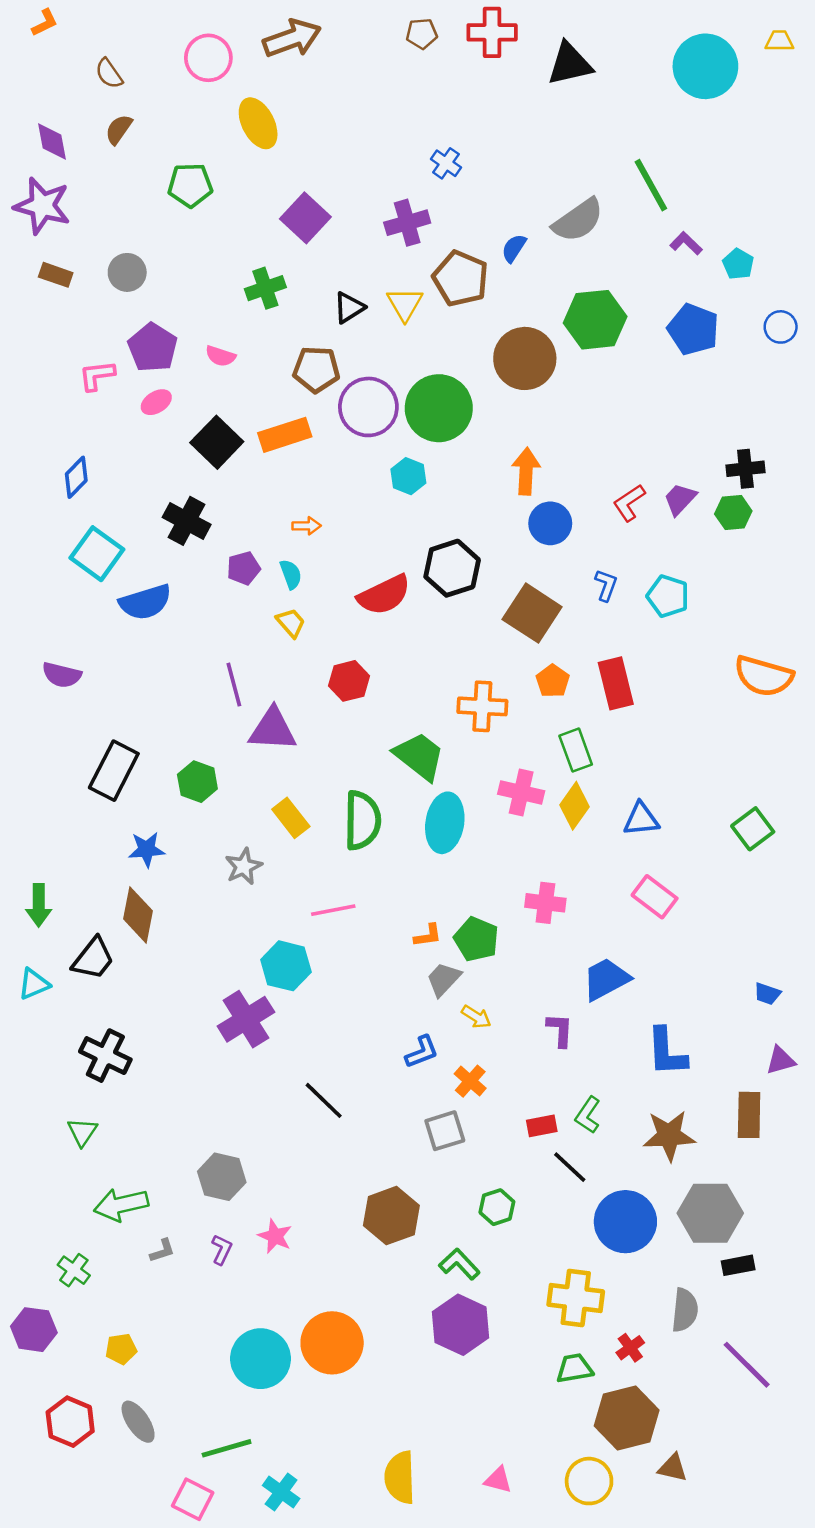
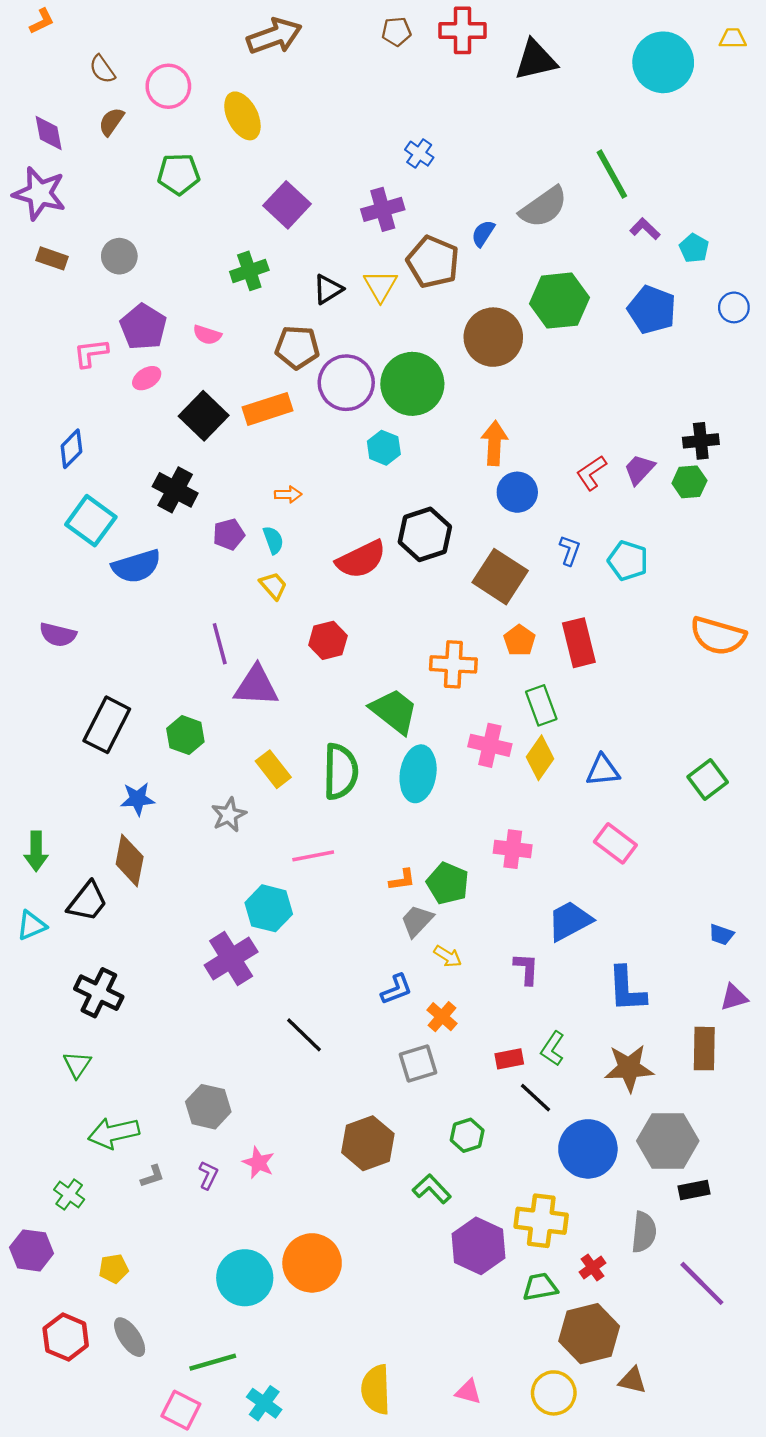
pink circle: (208, 58) -> (168, 86), moved
purple hexagon: (461, 1325) -> (478, 1246), moved

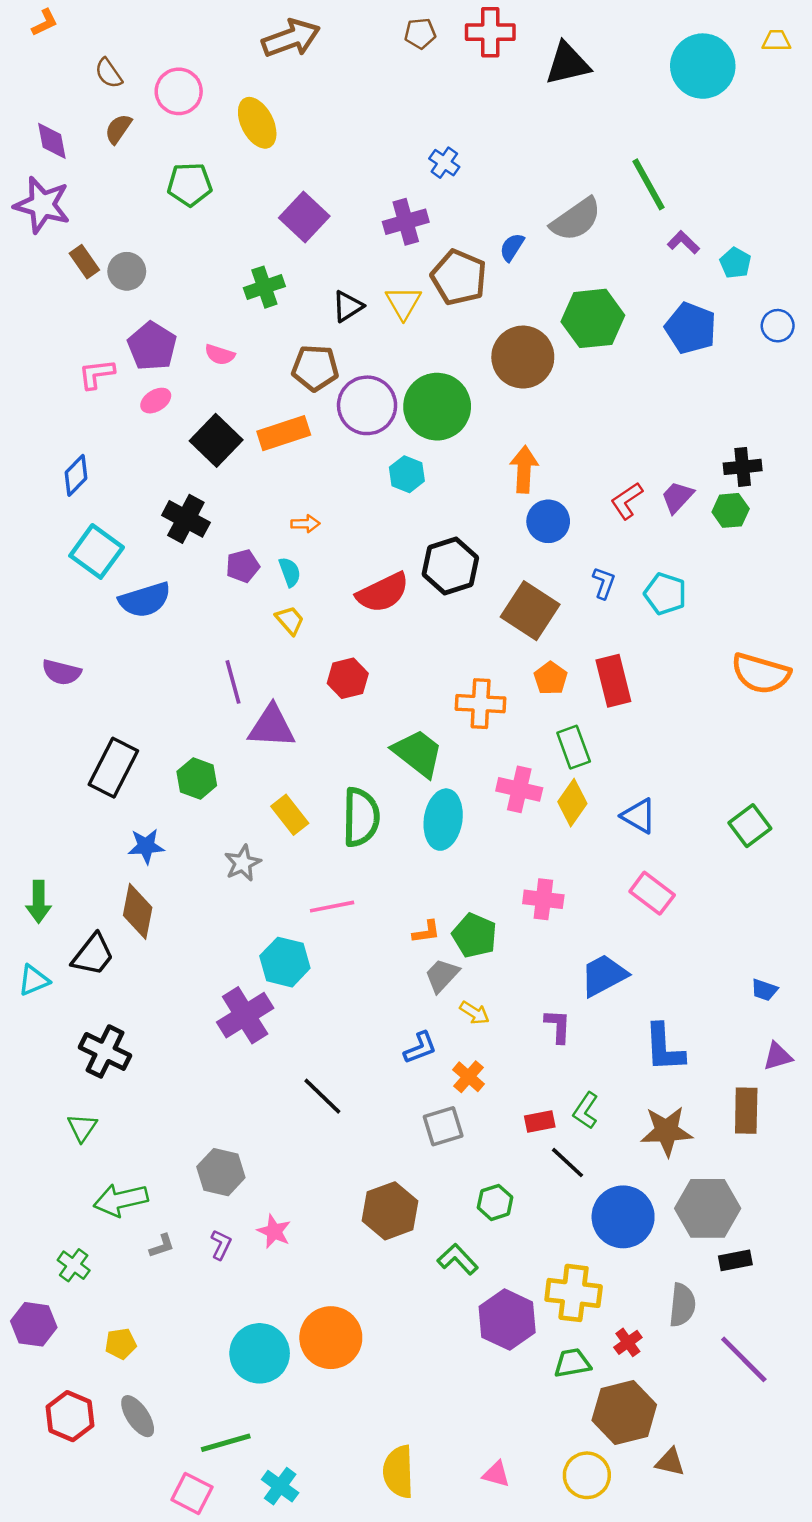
brown rectangle: (52, 258) -> (84, 262), moved, turned 36
blue triangle: (603, 770) -> (639, 816), turned 36

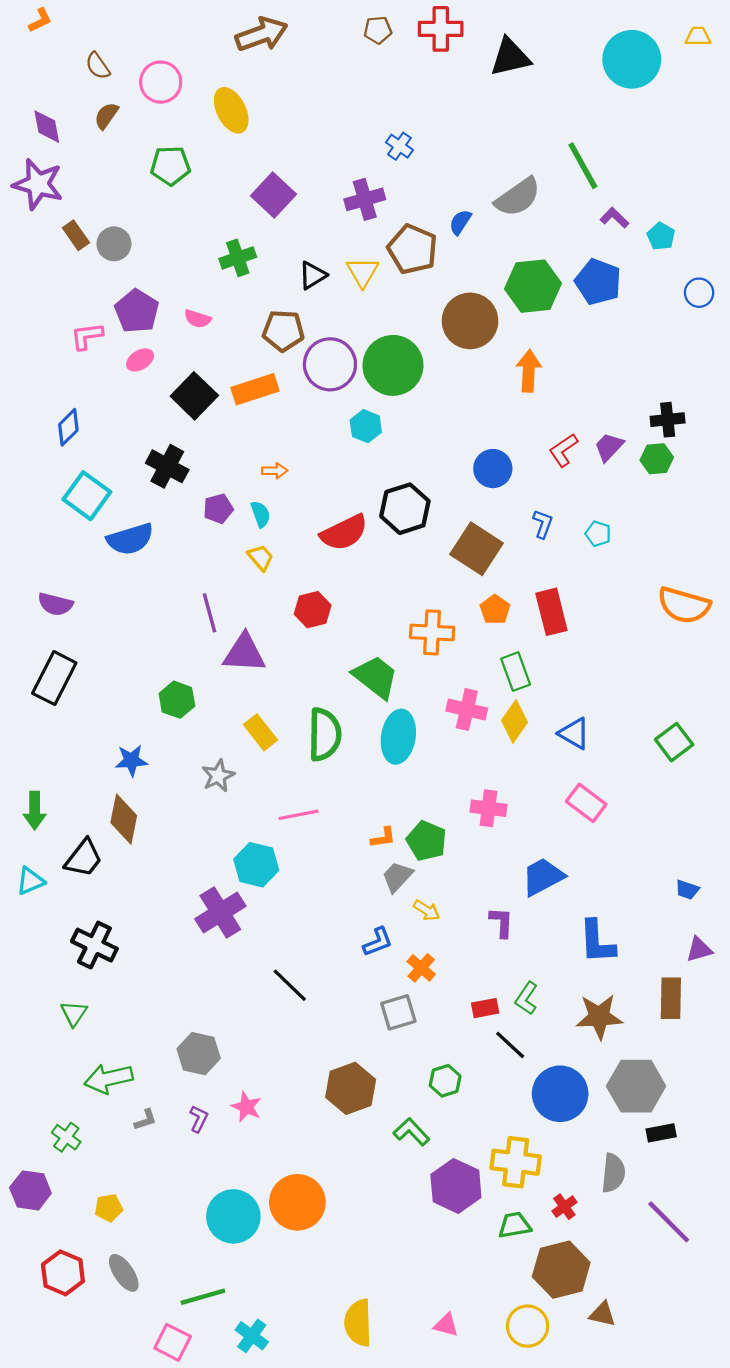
blue pentagon: (691, 328) -> (598, 282), moved
orange arrow: (524, 469) -> (529, 371), moved
cyan pentagon: (665, 594) -> (598, 534), size x0.7
black rectangle: (113, 768) -> (54, 678), moved

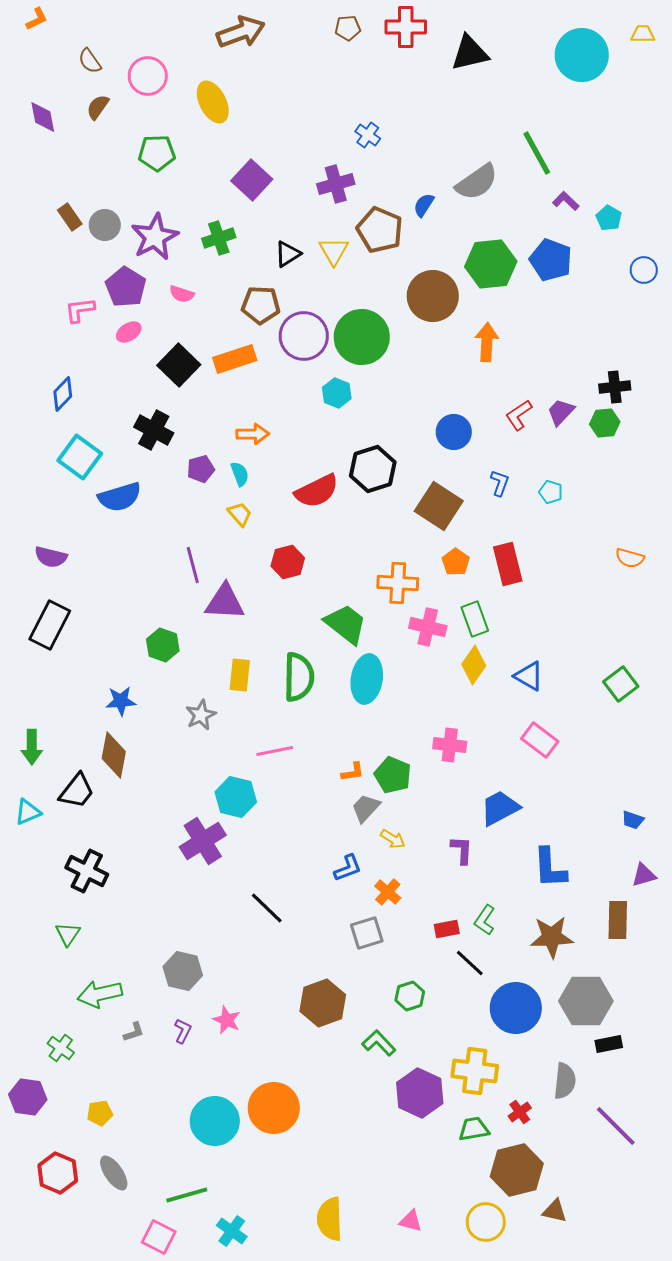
purple star: (38, 184) -> (155, 237), moved, turned 30
orange arrow: (275, 471) -> (253, 434), size x1.4
orange semicircle: (684, 605) -> (630, 558), size x0.6
pink cross: (467, 710) -> (428, 627), moved
yellow rectangle: (261, 732) -> (240, 675), turned 44

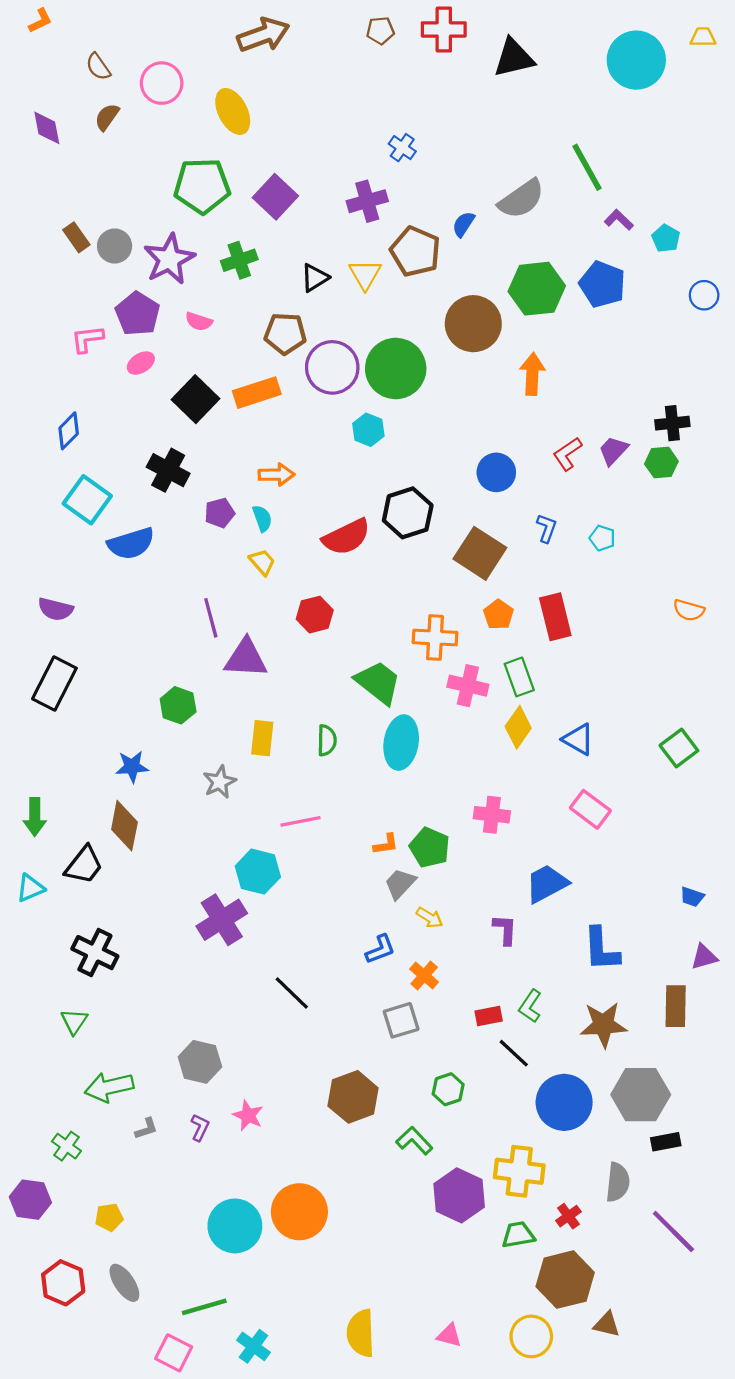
green pentagon: (157, 153) -> (202, 186), moved, size x1.4
green semicircle: (299, 677) -> (327, 740), size x0.6

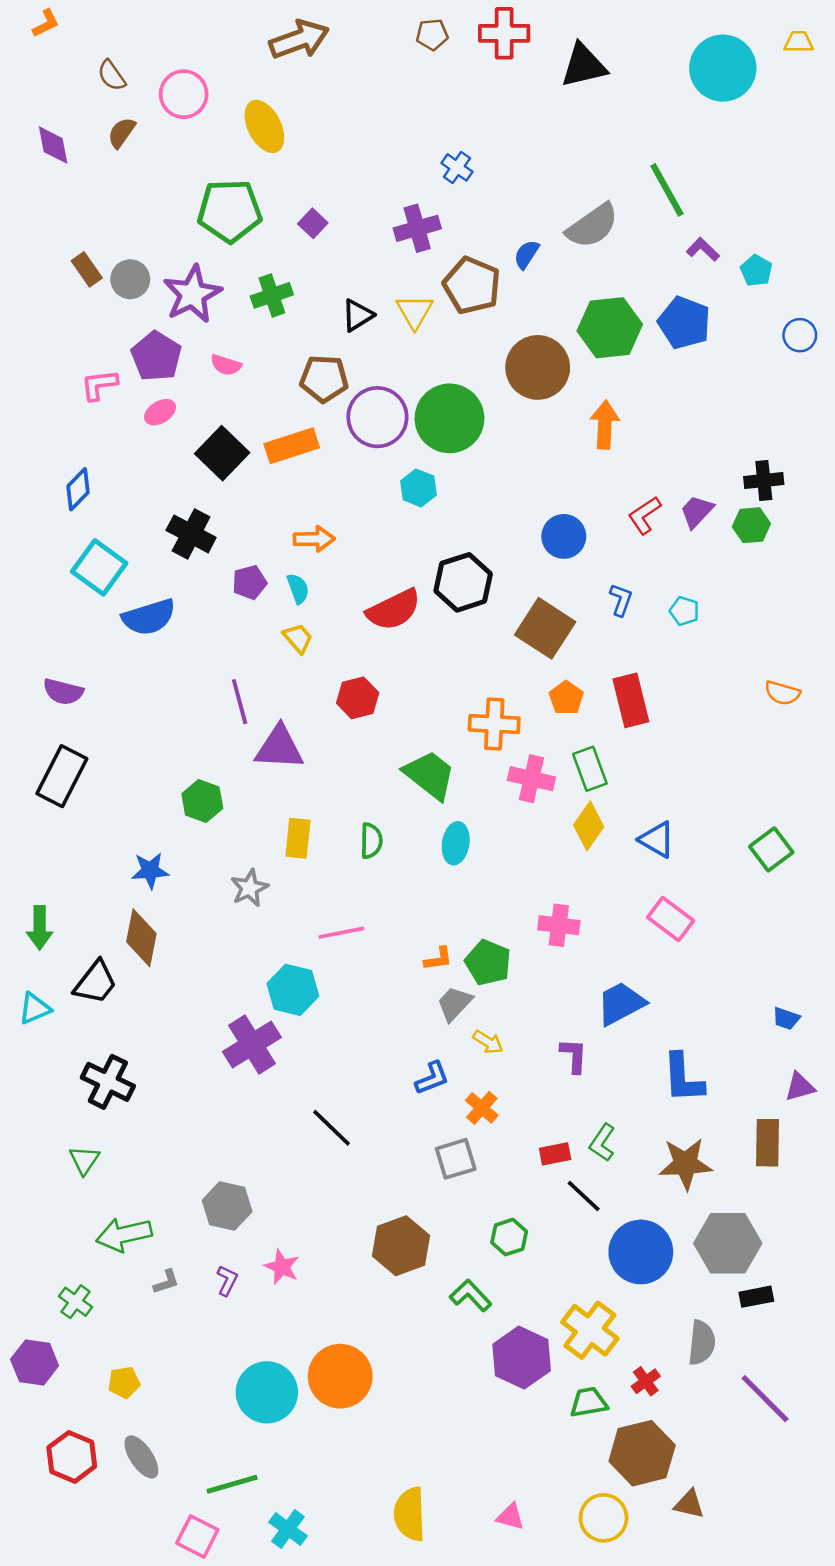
purple square: (275, 197) -> (313, 223), size x0.6
cyan ellipse: (401, 743) -> (456, 843), size x0.7
yellow cross: (519, 1171) -> (590, 1330), turned 30

